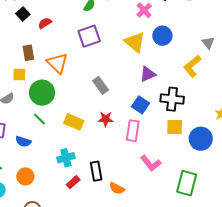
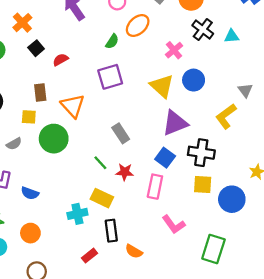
purple triangle: (148, 74) -> (175, 123), size x1.4
green line: (39, 119) -> (100, 163), moved
yellow rectangle: (74, 122) -> (102, 198), moved
red rectangle: (73, 182) -> (90, 256), moved

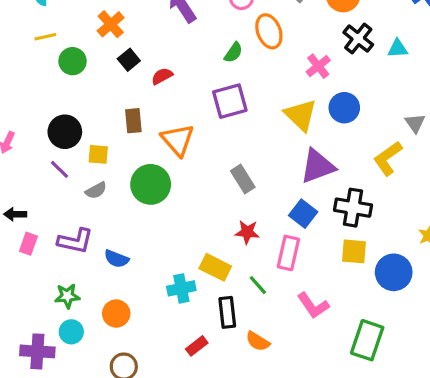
orange ellipse: (138, 26) -> (269, 31), turned -70
yellow square: (29, 117) -> (98, 154), moved
green line: (100, 163) -> (258, 285), moved

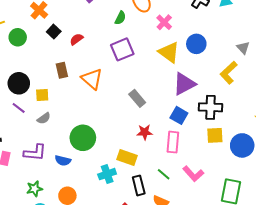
pink cross: (318, 66) -> (164, 22), moved
green circle: (151, 184) -> (83, 138), moved
green line: (258, 285) -> (164, 174), moved

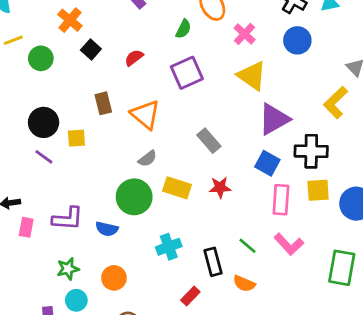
red semicircle: (76, 39) -> (134, 58), moved
blue circle: (196, 44) -> (297, 40), moved
gray semicircle: (44, 118) -> (147, 159), moved
pink rectangle: (173, 142) -> (281, 200), moved
yellow rectangle: (127, 158) -> (177, 188), moved

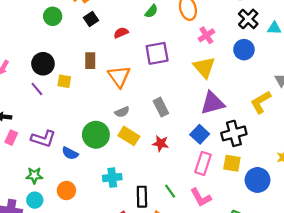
green semicircle: (183, 29) -> (151, 11), moved
black cross: (311, 151) -> (234, 133), turned -30
gray semicircle: (147, 159) -> (122, 112), moved

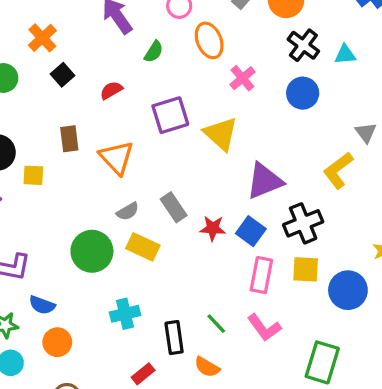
yellow triangle: (204, 67) -> (221, 134), moved
gray rectangle: (161, 107) -> (174, 207), moved
red star: (161, 143) -> (213, 228), moved
blue semicircle: (70, 153) -> (42, 305), moved

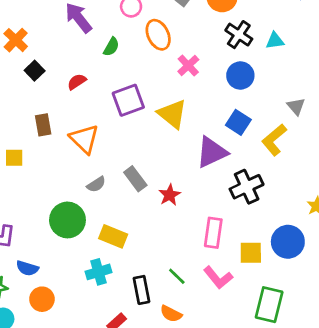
red star: (213, 228) -> (170, 195), turned -30
blue square: (251, 231) -> (238, 122), moved
yellow rectangle: (143, 247) -> (113, 236), moved
yellow square: (306, 269) -> (251, 253), moved

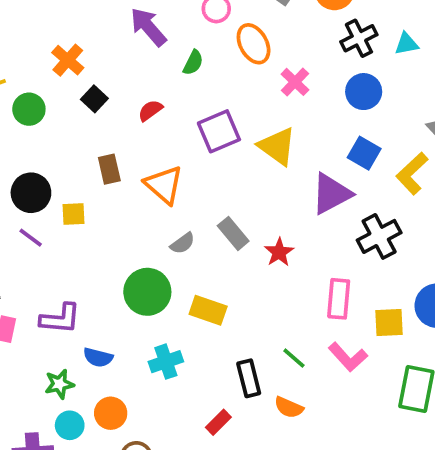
black cross: (239, 35) -> (359, 38), turned 32
cyan cross: (99, 272) -> (166, 362), moved
orange circle: (42, 299) -> (111, 413), moved

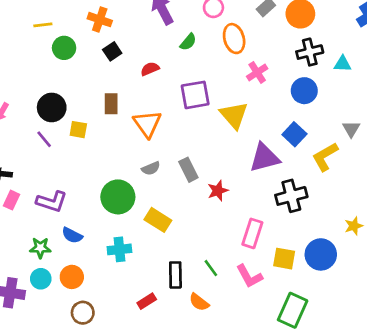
orange cross: (68, 60) -> (100, 20), turned -35

